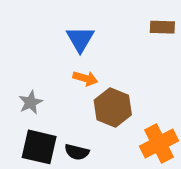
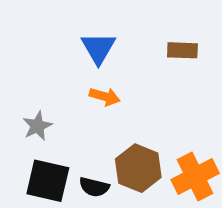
brown rectangle: (162, 27) -> (182, 50), moved
brown hexagon: (113, 108) -> (138, 168), moved

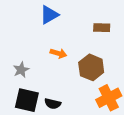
blue triangle: (98, 48) -> (49, 15), moved, turned 30
brown hexagon: (138, 168) -> (91, 67), moved

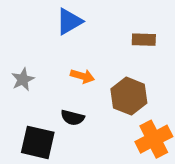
gray star: (21, 70) -> (23, 79), moved
black semicircle: (53, 104) -> (73, 118), moved

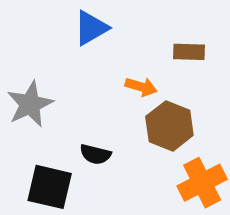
orange arrow: (82, 76) -> (141, 87), moved
gray star: (23, 79) -> (30, 104), size x1.5

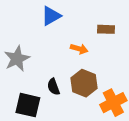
brown hexagon: (169, 126) -> (84, 83), moved
black semicircle: (95, 154) -> (53, 87), turned 56

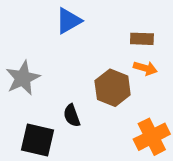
orange arrow: (79, 49) -> (145, 68), moved
brown hexagon: (84, 83) -> (113, 88), moved

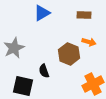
brown rectangle: (142, 39) -> (84, 15), moved

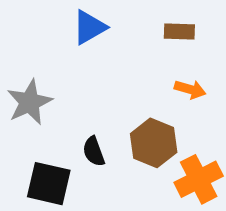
brown hexagon: (69, 54) -> (154, 143), moved

